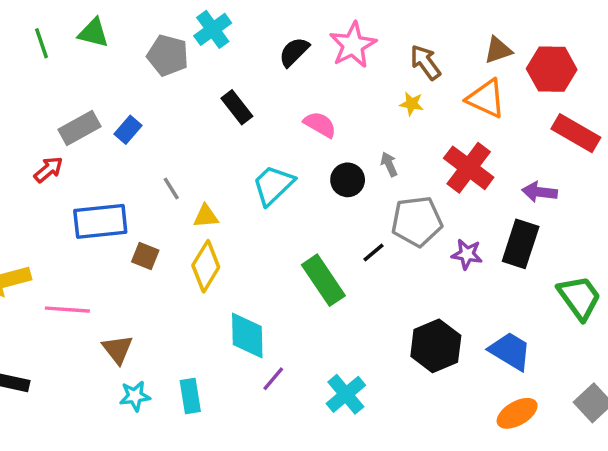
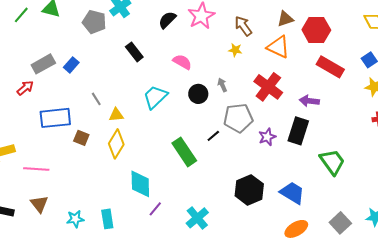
green line: (41, 43) -> (21, 15), turned 60
purple star: (467, 254) -> (267, 137), turned -30
brown triangle: (118, 349) -> (39, 204), moved

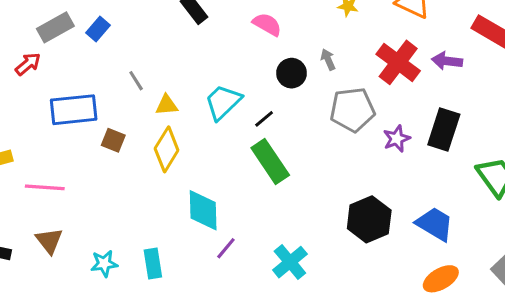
cyan trapezoid: (155, 97) -> (223, 102), moved
purple arrow: (309, 101) -> (447, 61), moved
black line: (213, 136) -> (264, 119), moved

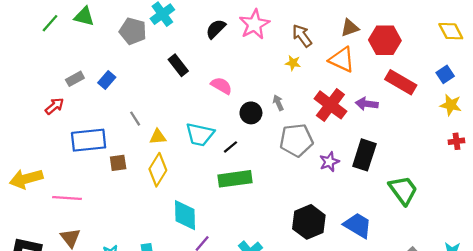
pink semicircle: (267, 24) -> (221, 86), moved
gray rectangle: (55, 27) -> (75, 79), size x0.7
cyan trapezoid: (223, 102) -> (200, 134), turned -124
brown square: (113, 140) -> (118, 163), turned -30
green rectangle: (270, 161) -> (235, 179), turned -64

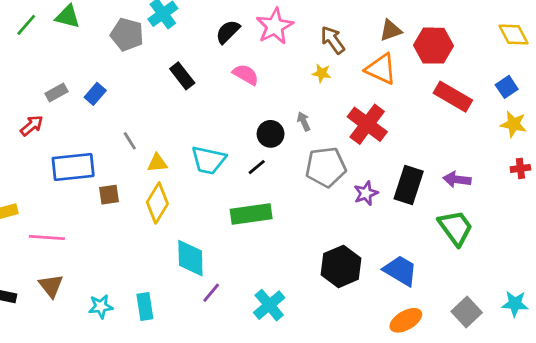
pink semicircle: (221, 86) -> (246, 75), moved
purple arrow: (367, 104) -> (457, 179), moved
black line: (231, 147) -> (257, 167), moved

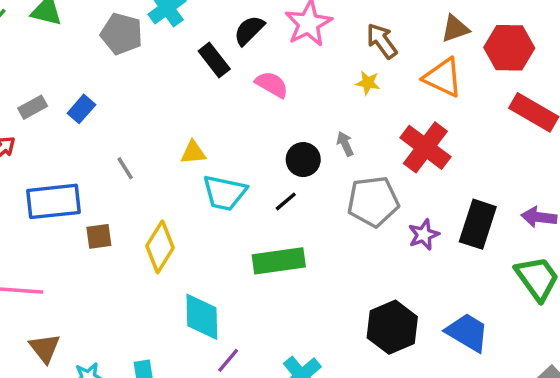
black rectangle: (182, 76) -> (214, 60), moved
yellow triangle: (157, 163) -> (193, 153), moved
brown triangle: (51, 286) -> (45, 348), moved

